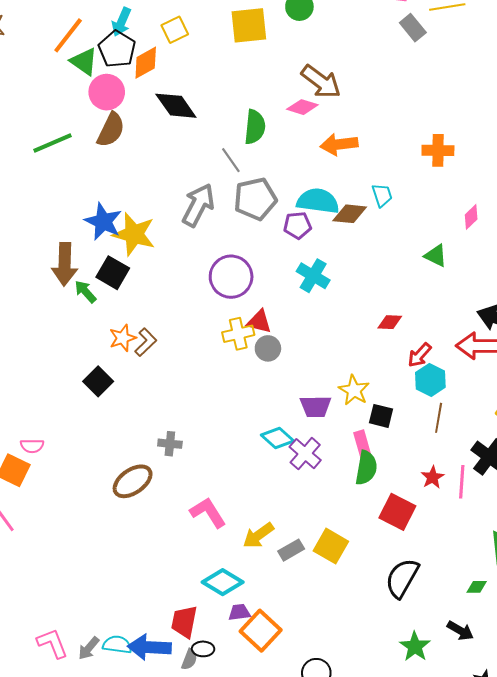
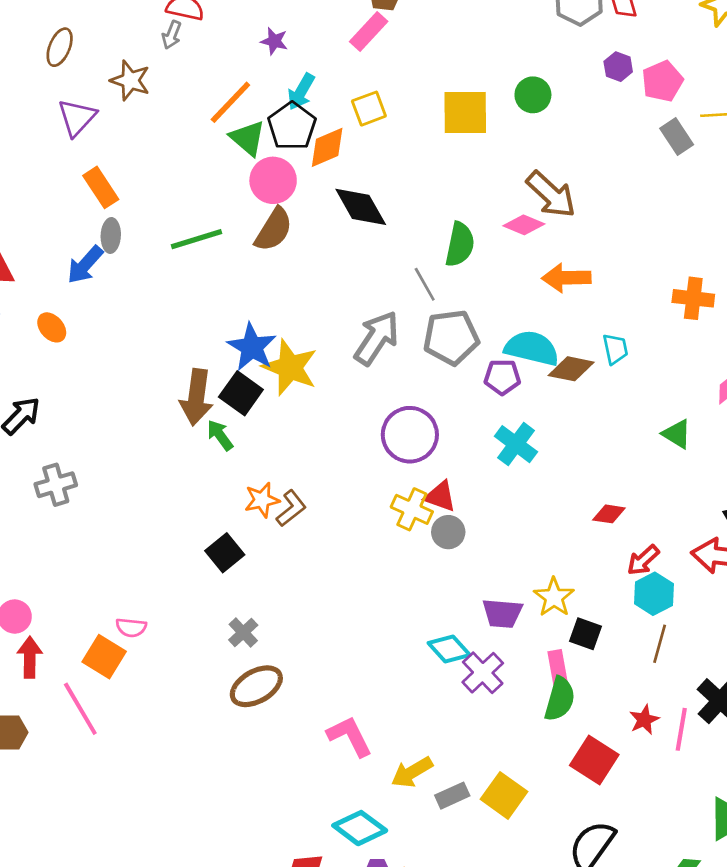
black square: (113, 273) -> (241, 393), moved
yellow cross: (238, 334) -> (412, 509), turned 32
gray cross: (170, 444) -> (243, 633), moved, turned 35

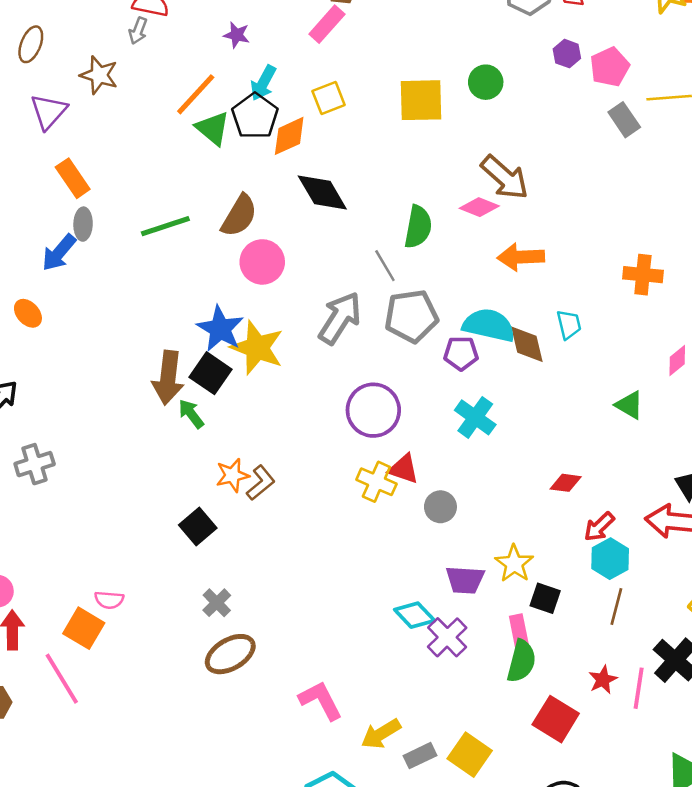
pink circle: (273, 180) -> (262, 262), moved
brown diamond: (571, 369) -> (527, 344), turned 66
gray circle: (448, 532) -> (440, 507), moved

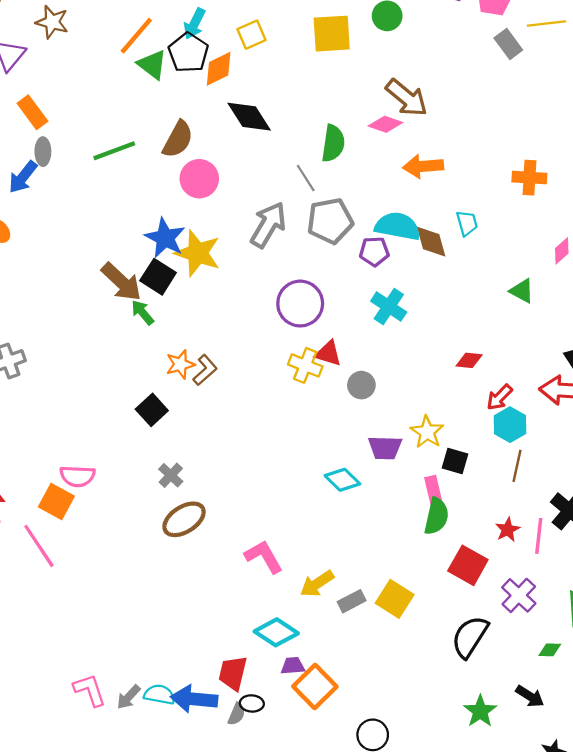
brown arrow: (168, 378) -> (121, 282), turned -51
pink semicircle: (109, 600) -> (77, 476), size x1.4
purple cross: (447, 637) -> (519, 595), moved

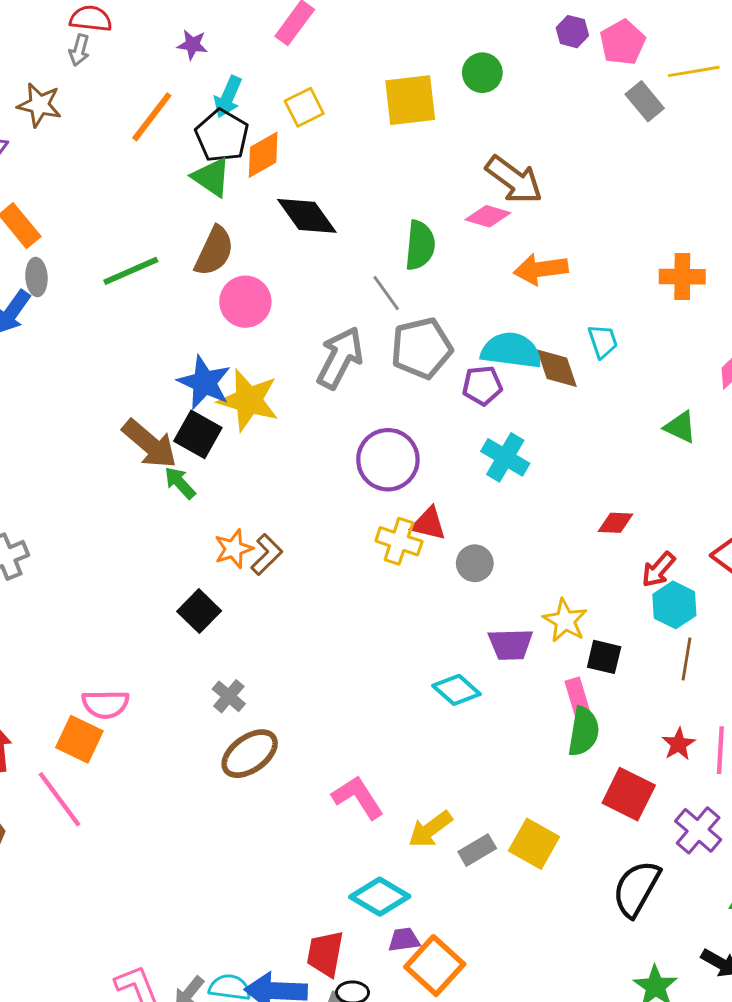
green triangle: (152, 65) -> (212, 177), moved

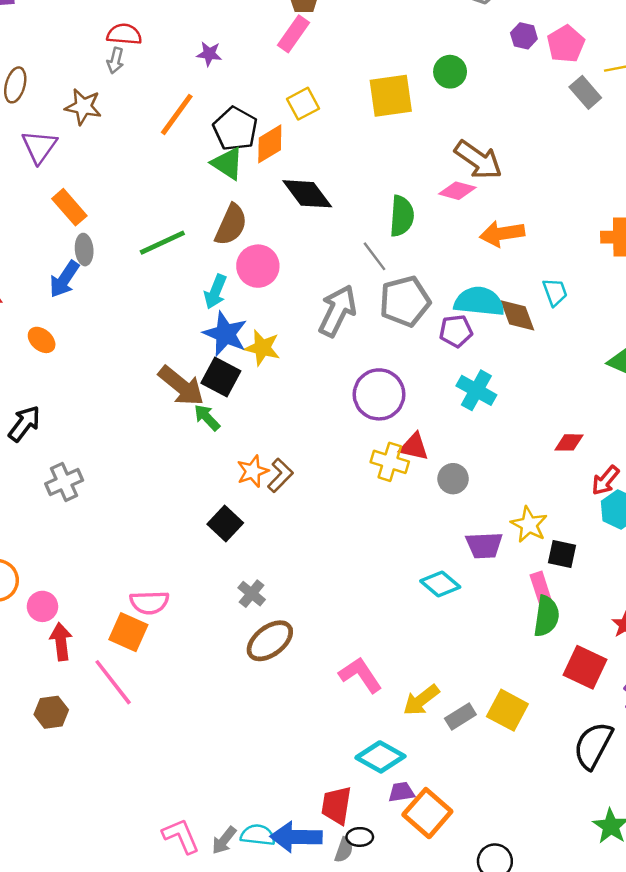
cyan arrow: (228, 97) -> (215, 292), moved
yellow star: (248, 400) -> (262, 348), size x0.7

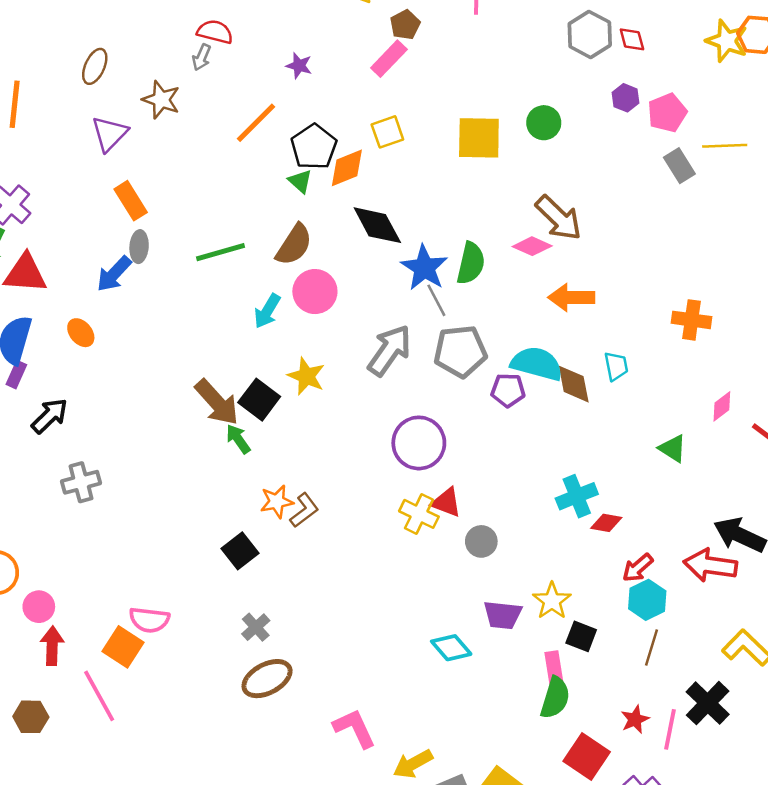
green triangle: (227, 163) -> (300, 181), size x0.7
blue star: (225, 334) -> (424, 268), moved
cyan cross: (476, 390) -> (577, 496), moved, turned 30

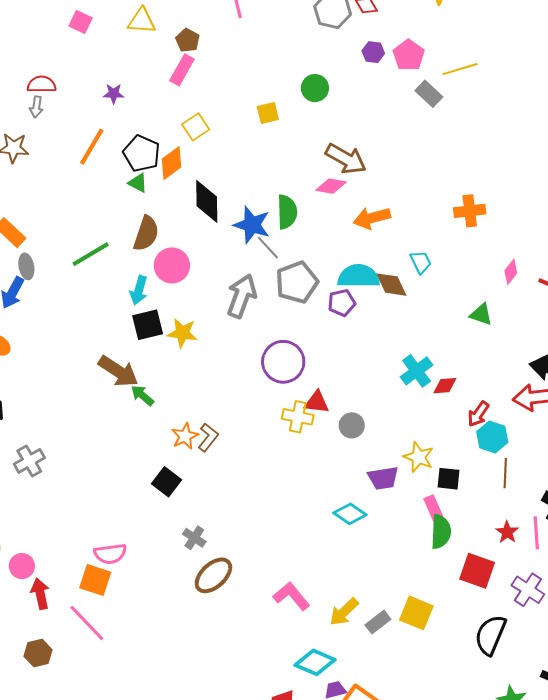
yellow square: (479, 138) -> (268, 113), size x0.6
black diamond: (377, 225) -> (207, 201), turned 42
black square: (259, 400) -> (148, 325), moved, turned -36

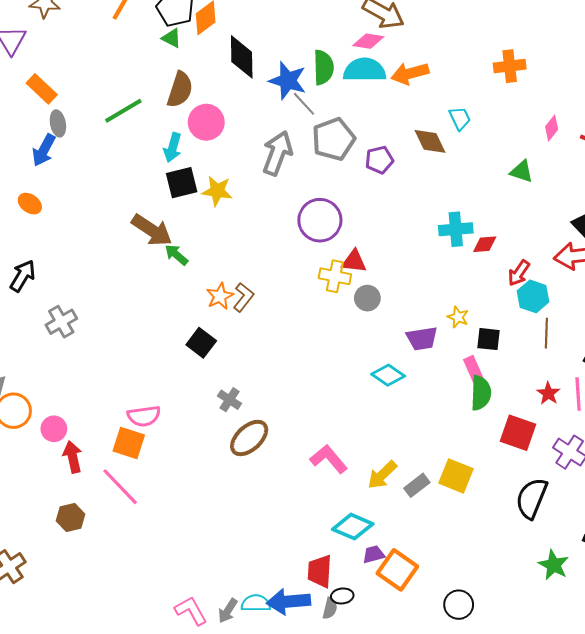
cyan semicircle: (359, 276) -> (365, 70), moved
cyan cross: (417, 371) -> (456, 229), turned 32
gray circle: (352, 425) -> (367, 298), moved
yellow star: (419, 457) -> (458, 317), size x0.7

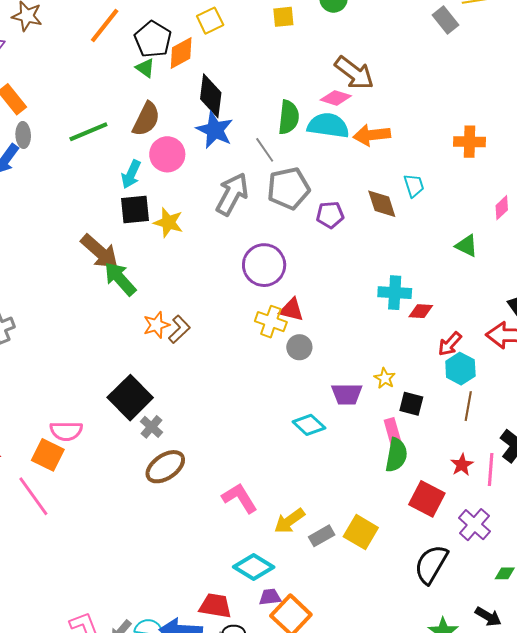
blue star: (288, 81) -> (215, 130), moved
green arrow: (176, 255) -> (120, 279), size x1.5
black square: (201, 343) -> (130, 398), moved, size x1.5
red trapezoid: (320, 571) -> (215, 606), turned 88

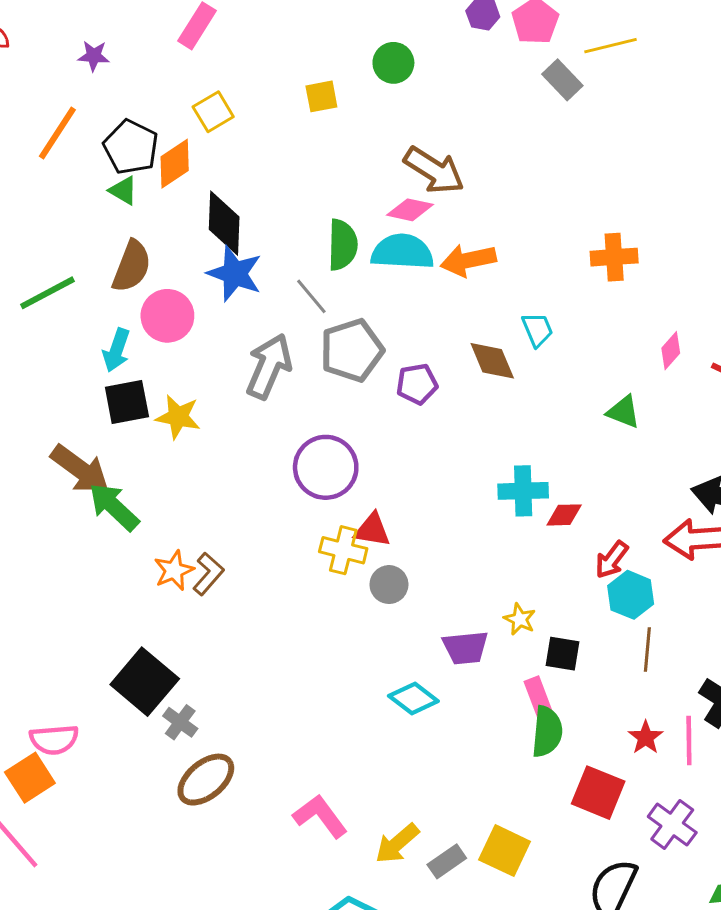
orange square: (48, 455) -> (30, 778), turned 36

